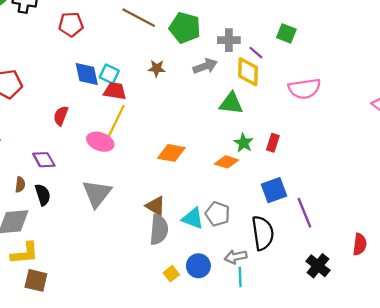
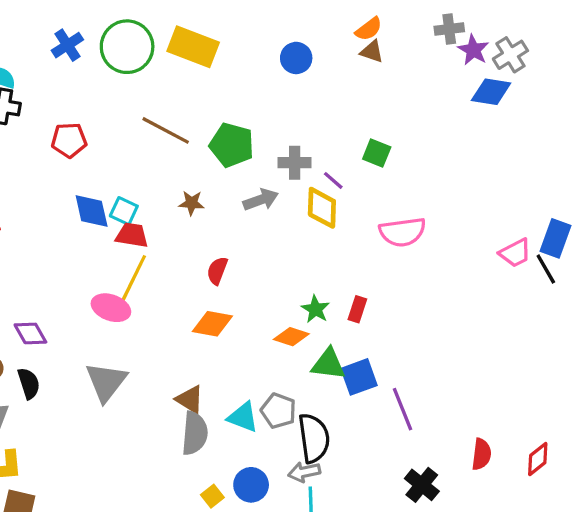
green triangle: (231, 103) -> (328, 364), moved
red semicircle: (61, 116) -> (217, 271), moved
black semicircle: (263, 233) -> (314, 438), moved

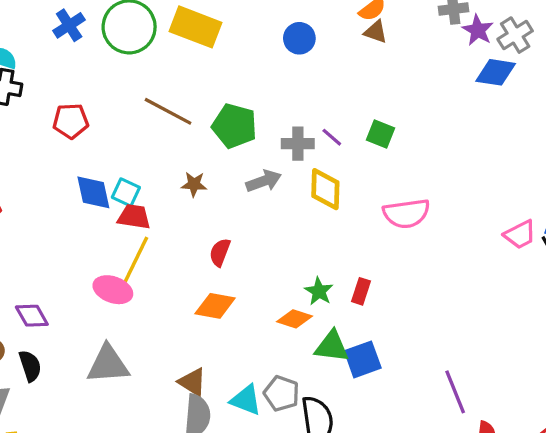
purple line: (333, 180) -> (332, 137), moved
gray triangle: (106, 382) -> (108, 364), turned 48
purple line: (402, 409) -> (455, 392), moved

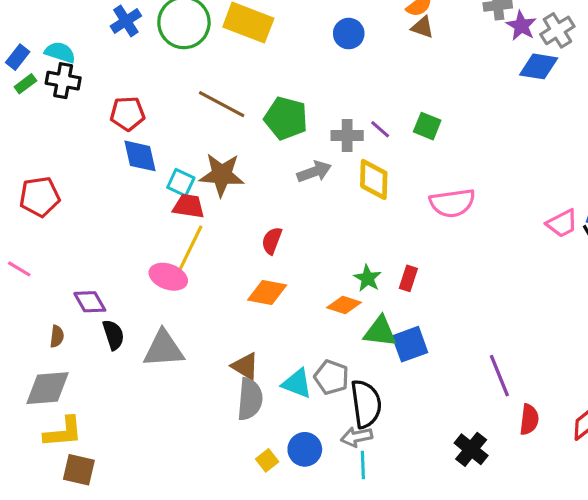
brown star: (194, 184) -> (222, 175), moved, size x1.8
blue diamond: (93, 192) -> (140, 156), moved
black semicircle: (30, 366) -> (113, 335), moved

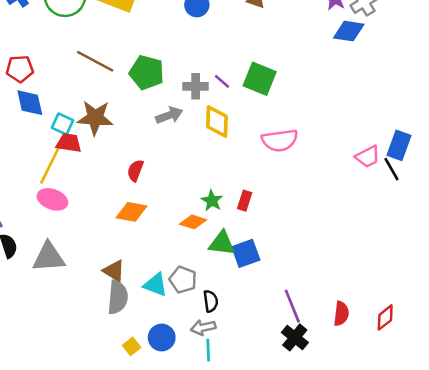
green square: (427, 126) -> (260, 79), size x1.5
yellow line: (190, 248) -> (50, 165), moved
purple line: (499, 376) -> (292, 306), moved
black semicircle: (366, 404) -> (211, 301), size x0.6

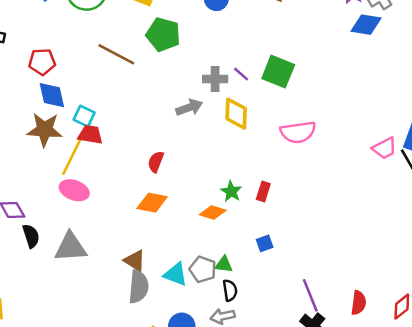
green pentagon: (147, 73) -> (163, 34), moved
brown star: (95, 118) -> (45, 130), moved
green triangle: (222, 243) -> (224, 264), moved, size x0.7
blue square: (246, 253) -> (265, 243), size x0.6

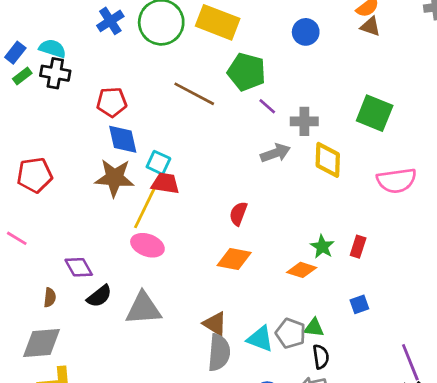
purple line: (241, 74) -> (267, 106), moved
black semicircle: (31, 236) -> (99, 296), turned 70

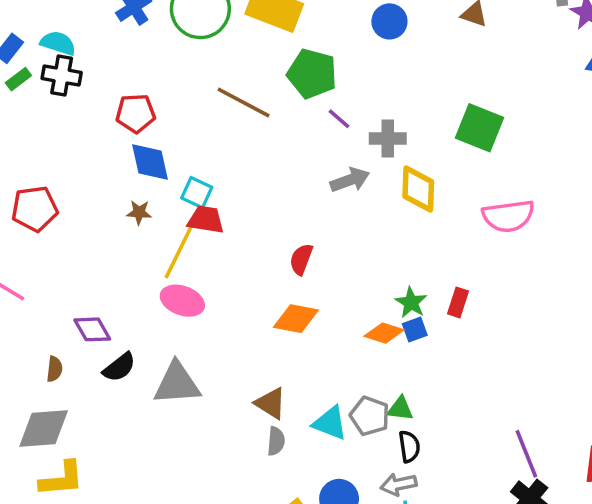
brown star: (114, 178) -> (139, 212), size x0.5
blue square: (359, 304) -> (415, 329), moved
gray semicircle: (219, 353) -> (276, 441), size x0.6

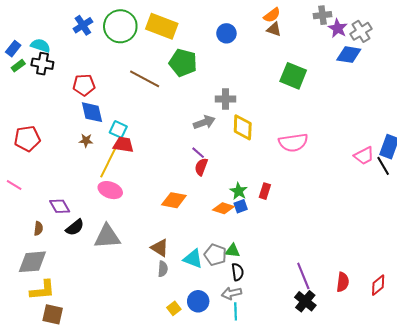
purple line: (339, 119) -> (198, 153), moved
green square: (480, 128) -> (293, 76), moved
red semicircle: (301, 259) -> (201, 167), moved

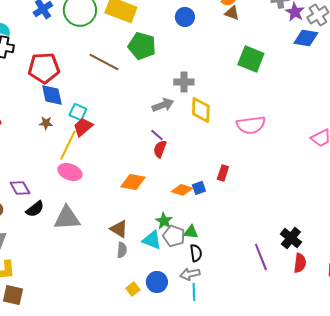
red pentagon: (84, 85) -> (44, 68), size x1.4
red trapezoid: (123, 145) -> (83, 127), turned -50
green star: (239, 191) -> (164, 221), moved
black cross: (305, 301) -> (291, 238), moved

